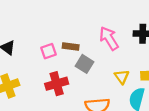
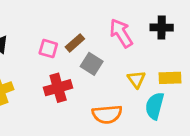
brown rectangle: (71, 46) -> (75, 43), turned -49
pink square: (49, 51) -> (48, 49), turned 35

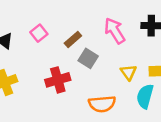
pink square: (48, 49) -> (39, 33), moved, turned 36

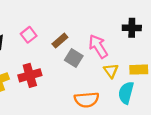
pink arrow: (115, 31) -> (98, 46), moved
red cross: (58, 80) -> (30, 75), moved

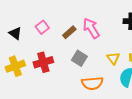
pink arrow: (98, 46) -> (91, 28), moved
gray square: (74, 58) -> (79, 58), moved

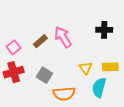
pink square: (42, 27) -> (14, 47), moved
gray square: (79, 58) -> (44, 75), moved

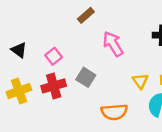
brown rectangle: (40, 41) -> (86, 15), moved
gray square: (44, 75) -> (86, 77), moved

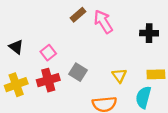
pink arrow: (113, 44) -> (103, 22), moved
yellow triangle: (140, 81) -> (119, 76), moved

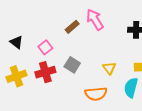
brown rectangle: (78, 15) -> (72, 27), moved

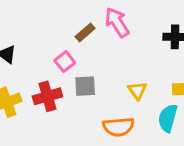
pink square: (45, 47) -> (65, 62), moved
gray square: (72, 65) -> (85, 86), turned -35

